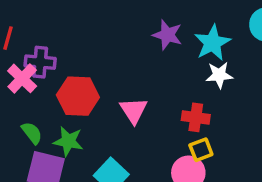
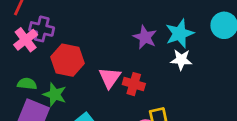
purple star: (167, 35) -> (145, 37), moved
red cross: (196, 117) -> (134, 84), moved
green semicircle: (32, 133) -> (27, 84), turned -54

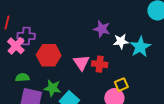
cyan star: (180, 34) -> (140, 47), moved
white star: (181, 60) -> (121, 41), moved
green star: (55, 95) -> (52, 88), moved

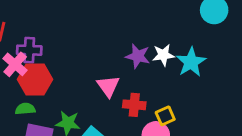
purple star: (102, 29) -> (138, 56), moved
red hexagon: (49, 55) -> (35, 79), moved
red cross: (100, 64) -> (134, 105), moved

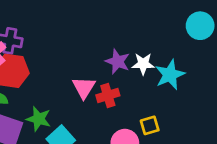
red cross: (134, 105) -> (108, 95), moved, turned -30
yellow square: (165, 116) -> (150, 125), moved

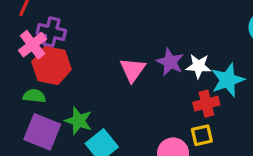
pink triangle: (84, 88) -> (133, 70), moved
red cross: (108, 95) -> (206, 104), moved

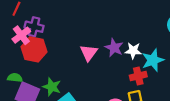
green semicircle: (34, 96) -> (15, 78), moved

